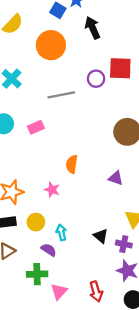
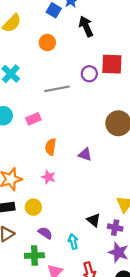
orange circle: (51, 45) -> (47, 43), size x0.6
orange semicircle: (72, 164) -> (51, 147), moved
purple triangle: (116, 178) -> (85, 154), moved
cyan arrow: (61, 232) -> (73, 242), moved

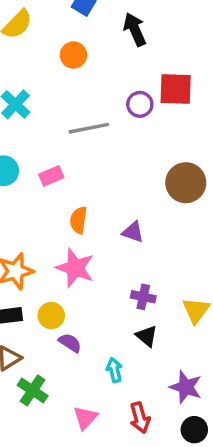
pink star: (48, 177) -> (75, 268), size x1.6
purple cross: (115, 228) -> (143, 297), moved
purple semicircle: (45, 233) -> (70, 343), moved
green cross: (34, 256) -> (33, 390), moved, turned 36

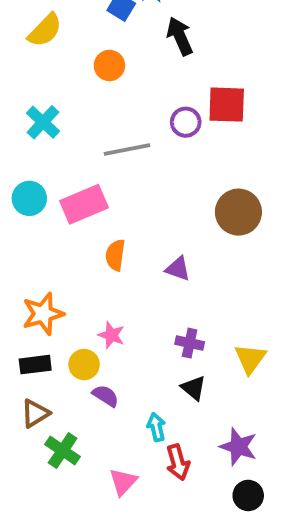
pink rectangle: (51, 176) -> (84, 204), size x1.6
pink star: (75, 268) -> (111, 335), moved, size x0.6
red arrow: (140, 418) -> (178, 462), moved

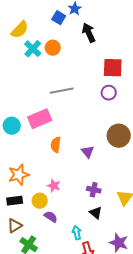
cyan cross: (43, 122) -> (33, 49), moved
purple circle: (186, 122) -> (109, 93), moved
cyan circle: (29, 198) -> (12, 126), moved
brown circle: (238, 212) -> (119, 136), moved
purple triangle: (178, 269) -> (88, 152), turned 32

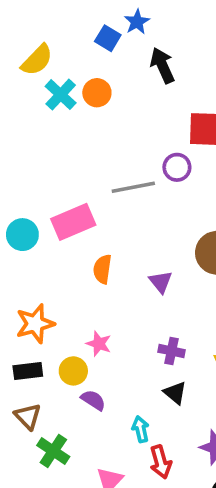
gray line: (62, 91) -> (133, 187), moved
purple circle: (109, 93) -> (177, 167), moved
brown triangle: (15, 226) -> (28, 416), turned -42

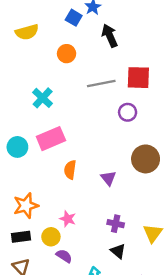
yellow semicircle: (37, 60) -> (27, 32), turned 30
cyan cross: (61, 95) -> (43, 98), moved
purple circle: (177, 167) -> (128, 112), moved
gray line: (133, 187) -> (101, 84), moved

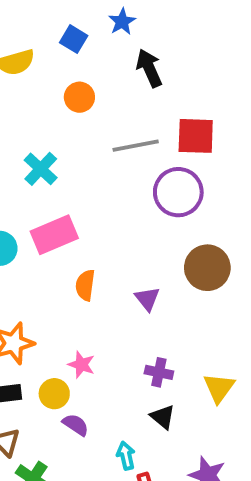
blue square: (74, 18) -> (74, 39), moved
purple circle: (128, 112) -> (178, 192), size x1.6

